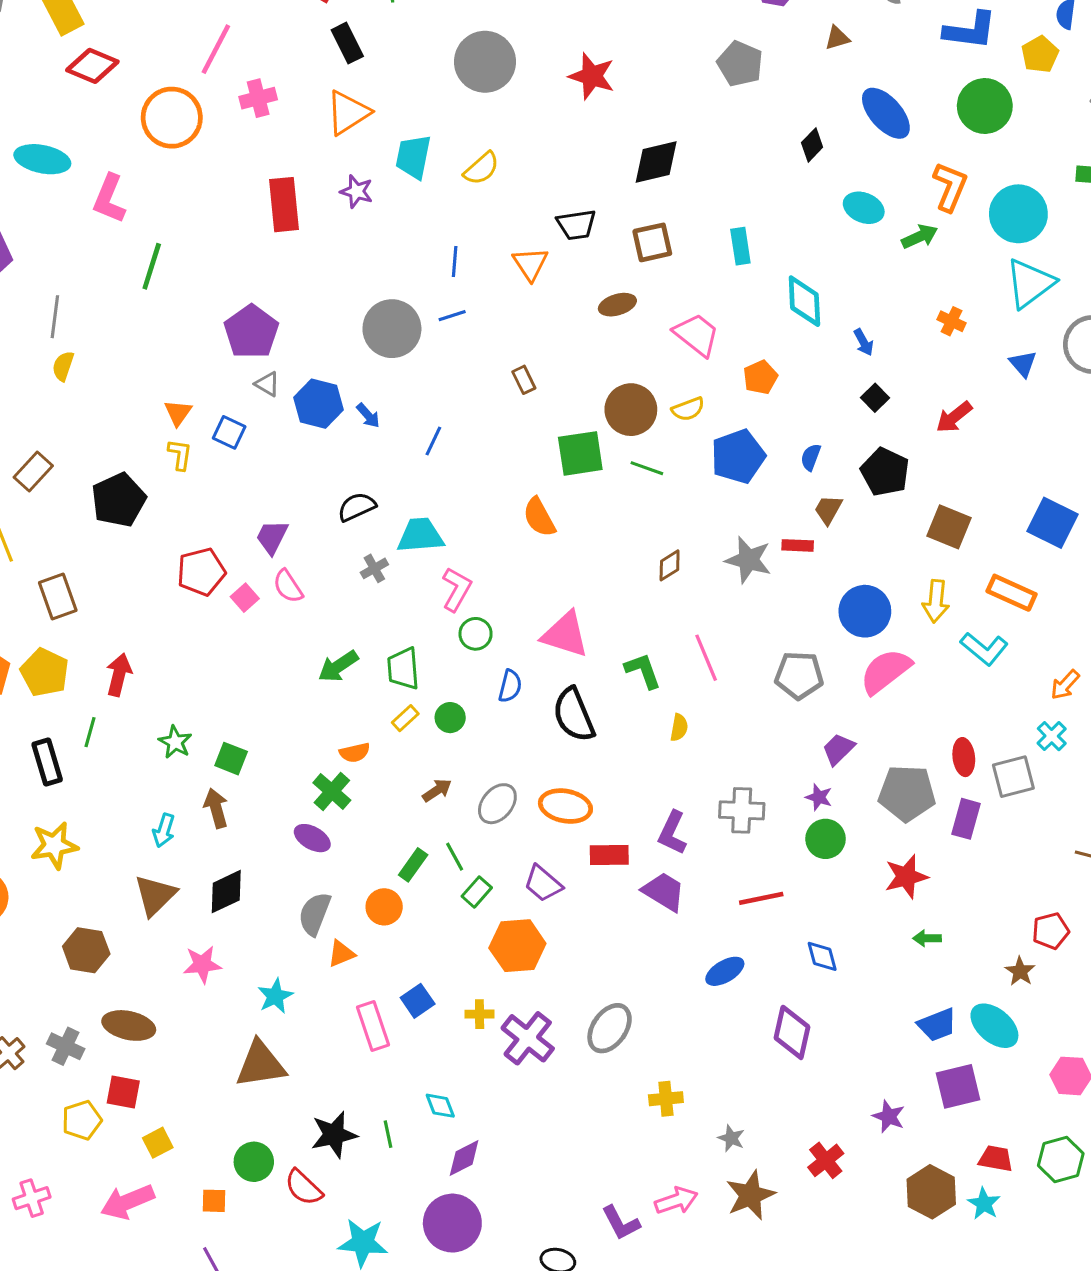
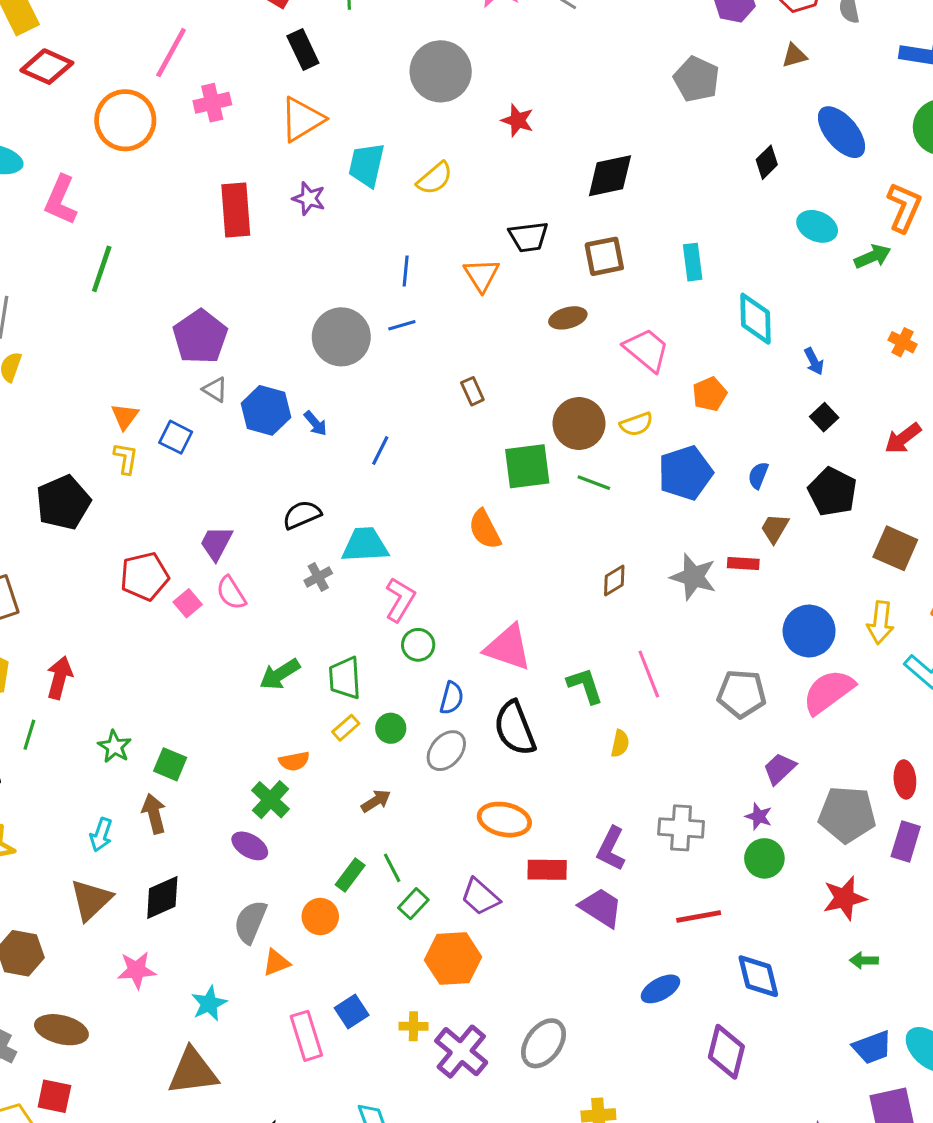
red star: (592, 76) -> (518, 120), moved, size x0.7
gray ellipse: (497, 804) -> (446, 751), moved
blue diamond: (822, 956) -> (758, 976), size x1.4

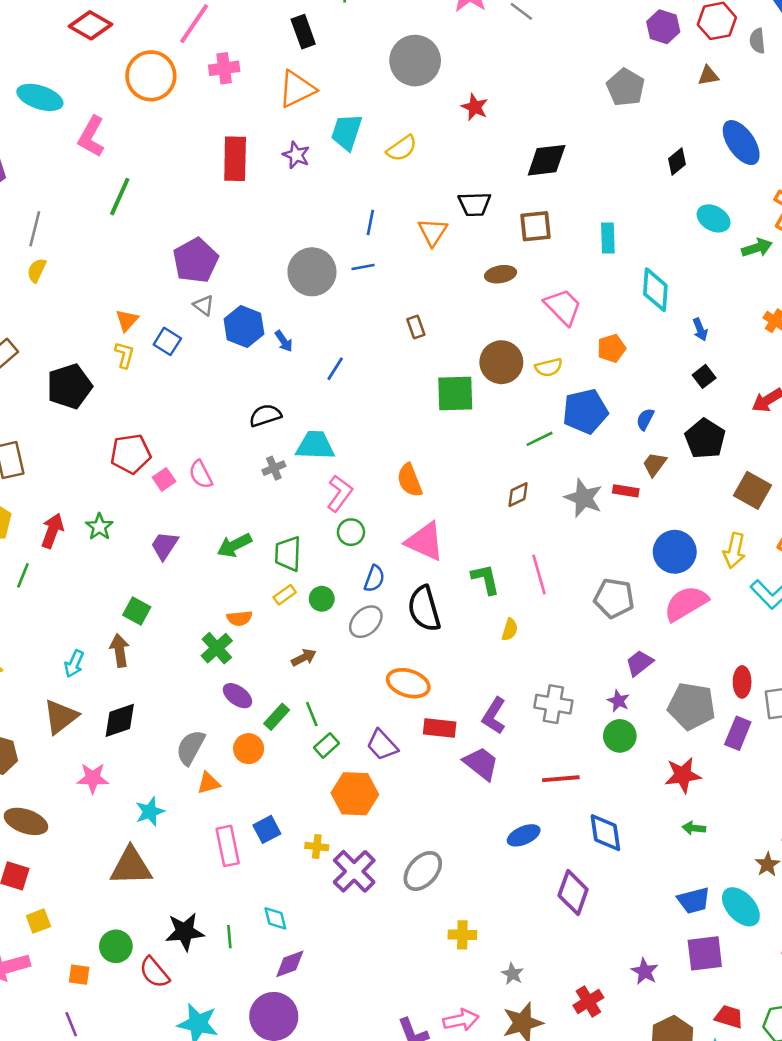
green line: (594, 483) -> (540, 439), moved, turned -52
orange semicircle: (485, 529) -> (410, 480), moved
purple trapezoid: (216, 543) -> (165, 545), moved
green star: (115, 747) -> (99, 527), moved
purple ellipse: (250, 846) -> (237, 696), moved

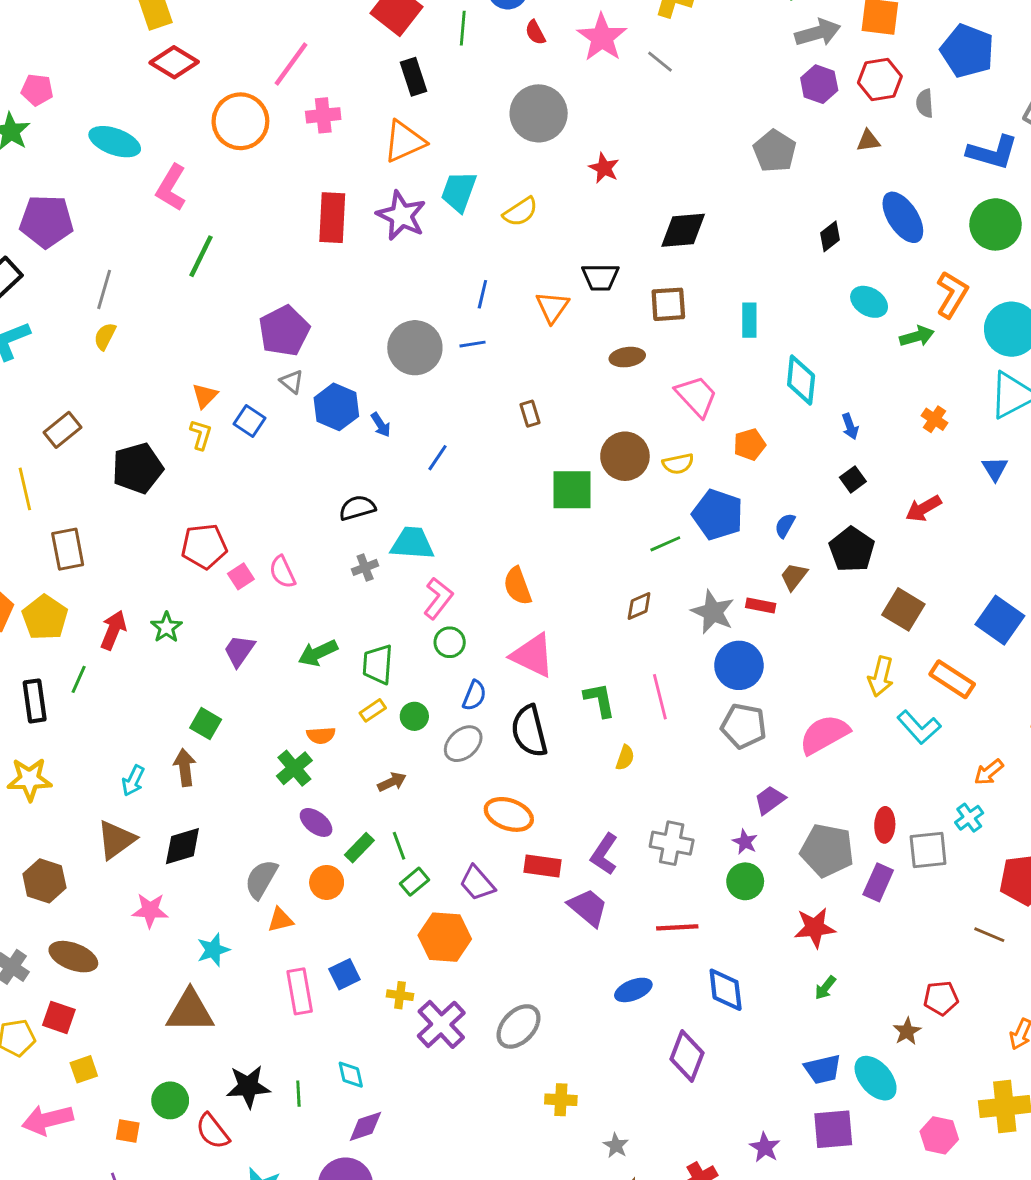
purple star: (296, 155) -> (401, 216), size x1.6
blue pentagon: (585, 411) -> (718, 515), turned 30
blue circle: (675, 552) -> (739, 665), moved
green arrow: (694, 828) -> (825, 988), turned -60

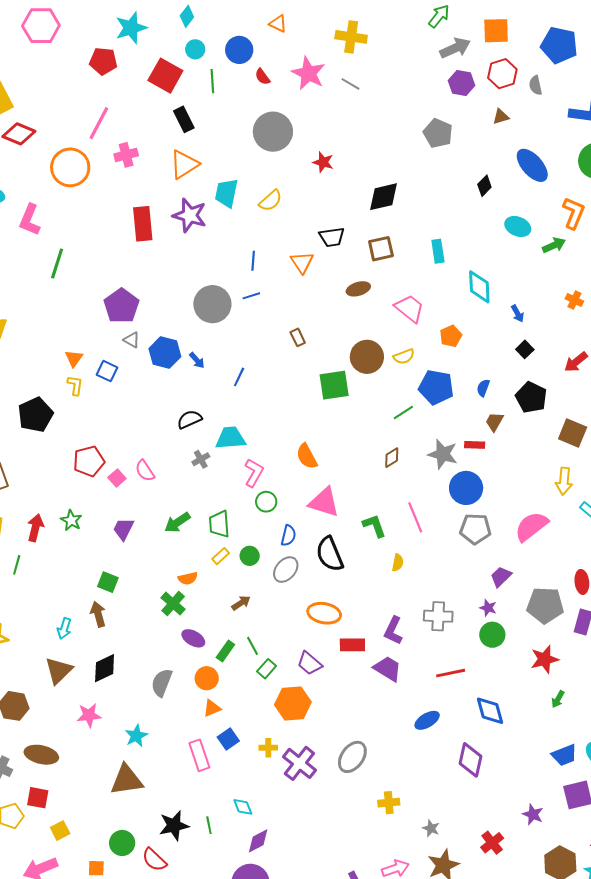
orange triangle: (280, 920) -> (212, 708), moved

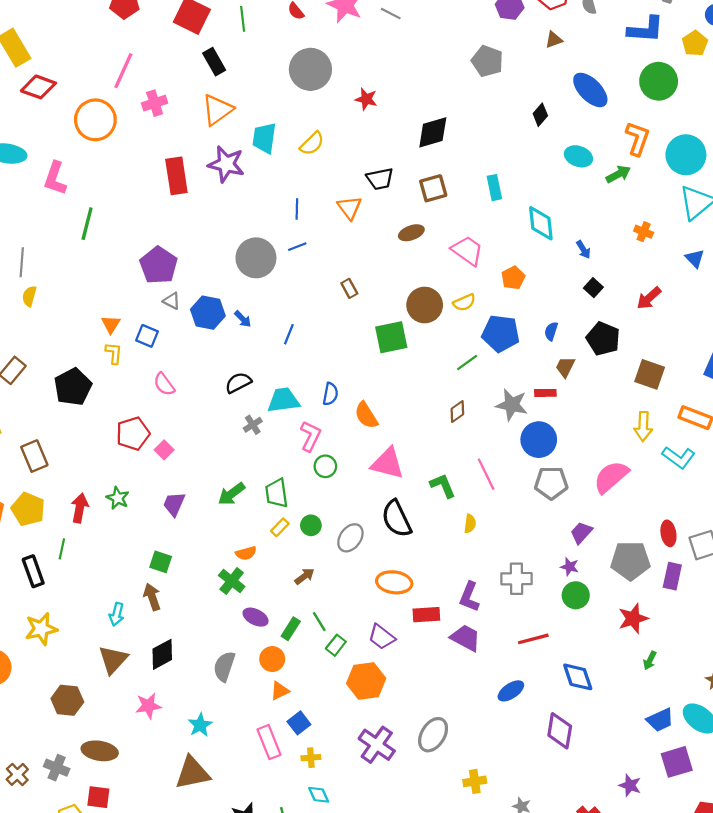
pink semicircle: (145, 471) -> (164, 384), moved
blue semicircle: (288, 536) -> (330, 394), moved
yellow cross: (268, 748) -> (311, 758), moved

